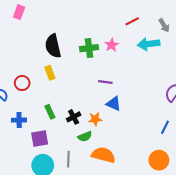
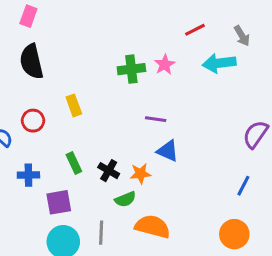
black semicircle: (53, 46) -> (31, 62), moved
black cross: (74, 117) -> (109, 171), turned -32

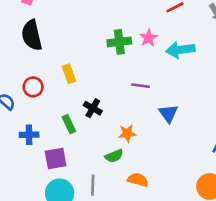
cyan arrow: (219, 63) -> (180, 50), moved
blue triangle: (168, 151) -> (168, 113), moved, turned 30
black cross: (109, 171) -> (93, 108), moved
orange semicircle: (153, 227) -> (138, 180), size x0.7

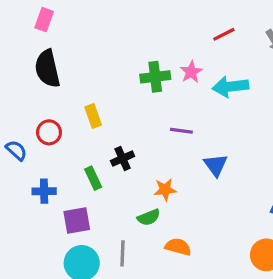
black cross: (93, 108) -> (123, 159), turned 36

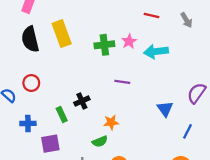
red line: (224, 34) -> (152, 16), turned 40
yellow rectangle: (93, 116) -> (62, 34), moved, size x1.6
blue triangle: (216, 165) -> (165, 109), moved

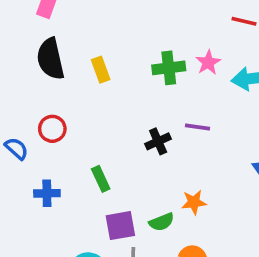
yellow rectangle: (62, 34) -> (101, 70), moved, size x0.6
black cross: (82, 101) -> (158, 141), moved
orange star: (111, 122) -> (194, 202), moved
purple square: (50, 144) -> (120, 226), moved

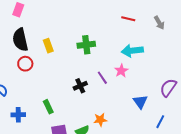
pink star: (208, 62) -> (121, 71), moved
purple line: (197, 127) -> (102, 78), turned 48
red circle: (52, 129) -> (25, 64), moved

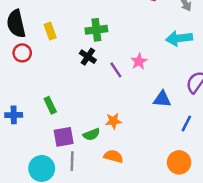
cyan arrow: (132, 51) -> (179, 38), moved
black cross: (80, 86) -> (88, 57), moved, turned -32
blue triangle: (140, 102) -> (162, 99), turned -49

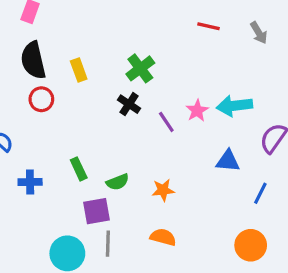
green cross: (96, 30) -> (140, 68), turned -30
cyan arrow: (179, 38) -> (234, 106), moved
green semicircle: (92, 134) -> (118, 182), moved

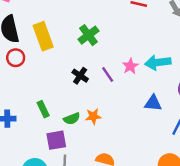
yellow rectangle: (79, 70) -> (43, 36), size x1.6
black cross: (129, 104) -> (80, 76), moved
orange star: (163, 190) -> (93, 116), moved

